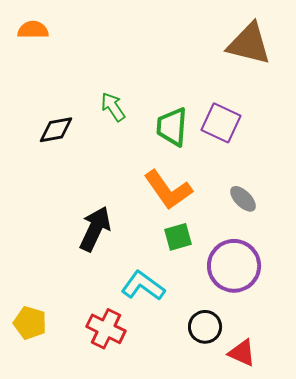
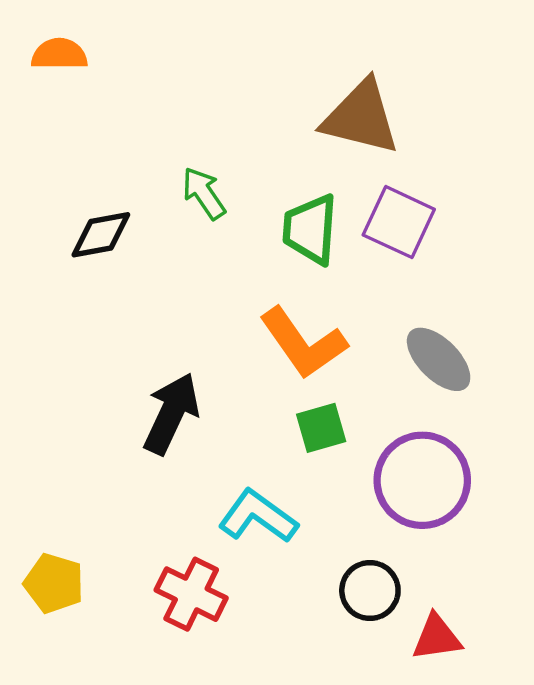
brown triangle: (249, 44) -> (361, 117), moved
gray ellipse: (243, 199) -> (439, 359), size x1.4
red triangle: (242, 353) -> (437, 637), turned -32

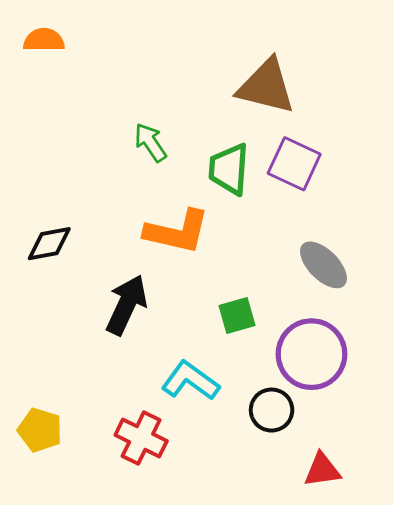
black diamond: (101, 235) -> (49, 244), moved
orange L-shape: (303, 343) -> (177, 232), moved, turned -42
black circle: (370, 590) -> (272, 410), moved

